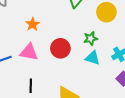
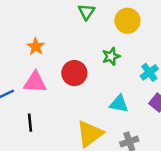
cyan triangle: (93, 58) -> (119, 104), moved
black line: (31, 86) -> (30, 123), moved

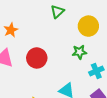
green star: (111, 56) -> (79, 52), moved

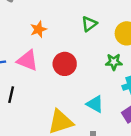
green triangle: (57, 12) -> (89, 24), moved

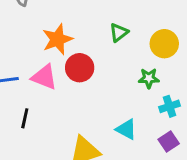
orange star: (38, 29) -> (57, 39), size x1.5
red circle: (65, 64) -> (80, 68), moved

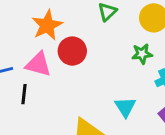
black line: (25, 118) -> (24, 94), moved
cyan triangle: (126, 129) -> (125, 107), turned 35

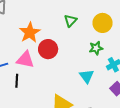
cyan triangle: (125, 107) -> (87, 76), moved

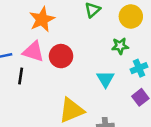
red circle: (48, 49) -> (61, 56), moved

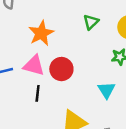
black line: (21, 76) -> (38, 93), moved

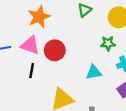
cyan triangle: (106, 90) -> (94, 72), turned 49

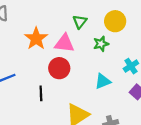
green star: (108, 43) -> (101, 44), moved
pink triangle: (30, 45) -> (64, 43), moved

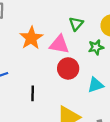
red circle: (59, 68) -> (68, 68), moved

